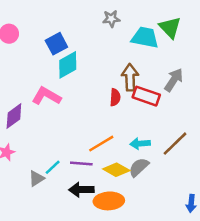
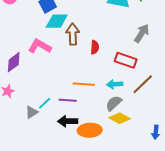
cyan diamond: (68, 65) -> (57, 21), turned 30
brown arrow: (130, 77) -> (73, 34), moved
red rectangle: (146, 96) -> (126, 60), moved
orange line: (101, 144) -> (84, 84), turned 35
yellow diamond: (116, 170) -> (120, 118), moved

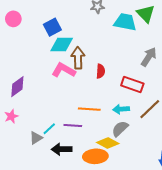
pink L-shape: (40, 46) -> (64, 70), moved
yellow diamond: (120, 118) -> (108, 143), moved
black arrow: (68, 121) -> (62, 149), moved

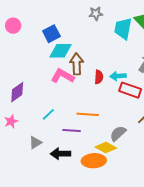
cyan trapezoid: (125, 22) -> (123, 29), turned -90
cyan arrow: (121, 109) -> (118, 76), moved
cyan line: (49, 129) -> (48, 114), moved

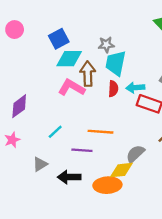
gray star: (96, 13) -> (106, 45), moved
cyan trapezoid: (123, 29) -> (116, 63), moved
yellow diamond: (106, 148) -> (121, 170), turned -35

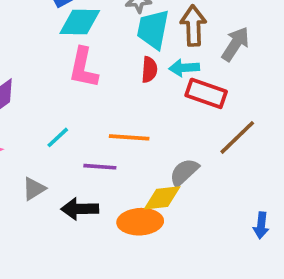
brown arrow: (88, 74) -> (193, 26), moved
pink L-shape: (71, 88) -> (83, 68), turned -108

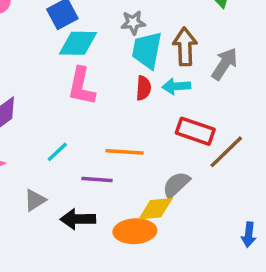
red rectangle: (206, 93) -> (195, 131), moved

